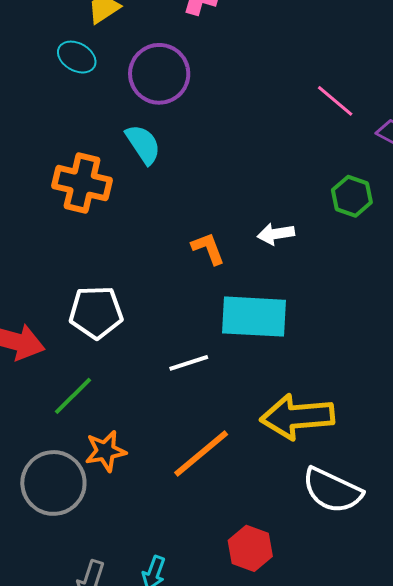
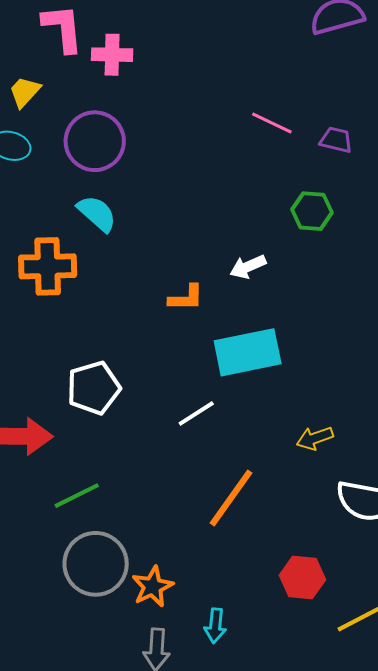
orange L-shape: (208, 248) -> (186, 298), turned 126
green line: (73, 396) -> (77, 496), moved, turned 33
yellow arrow: (297, 417) -> (315, 438), size x0.5
orange star: (106, 451) -> (153, 587), moved

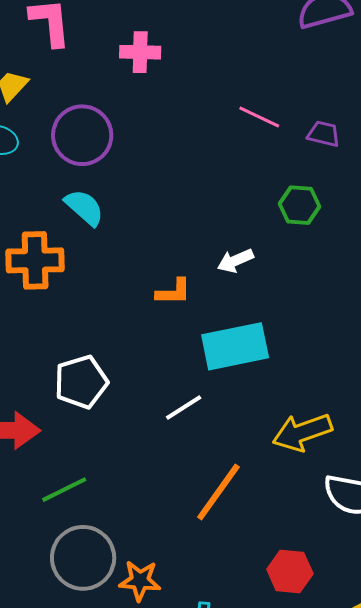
pink cross: (112, 55) -> (140, 52), moved
yellow arrow: (315, 438) -> (302, 432), size x1.6
orange star: (153, 587) -> (140, 581), turned 30

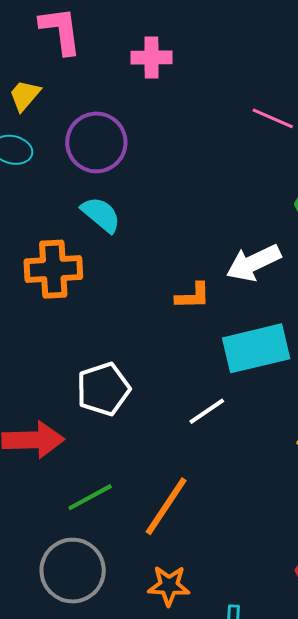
white arrow: (235, 261) -> (254, 263), size x1.5
orange line: (218, 492) -> (166, 506), moved
gray circle: (83, 558) -> (73, 571), moved

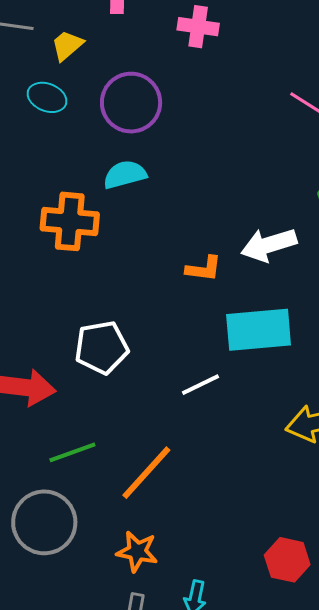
cyan semicircle: (101, 215) -> (125, 175), turned -63

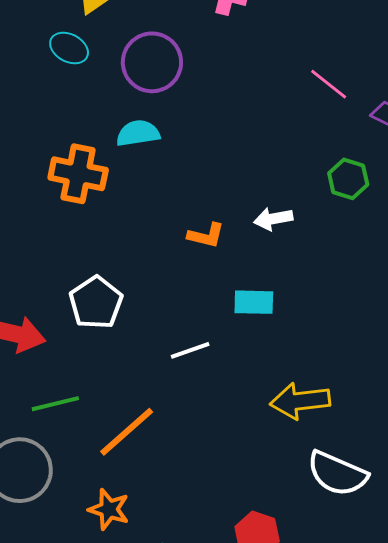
white arrow: (269, 245) -> (273, 219), size x0.7
cyan rectangle: (259, 330) -> (254, 302), size x0.6
white pentagon: (102, 347) -> (96, 303), turned -30

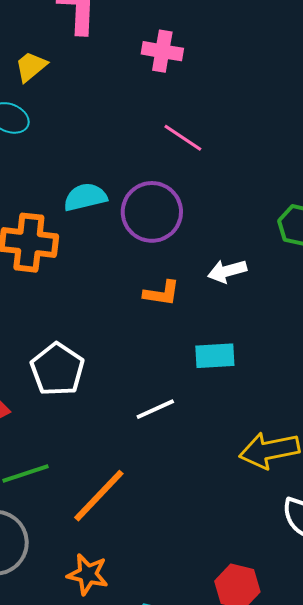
purple circle: (152, 62) -> (152, 212), moved
pink line: (329, 84) -> (183, 138), moved

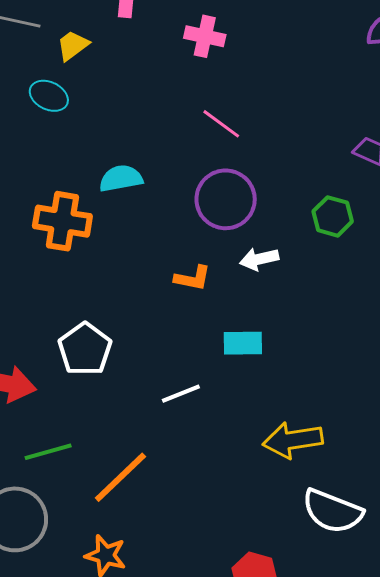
purple circle: (152, 212) -> (226, 199), moved

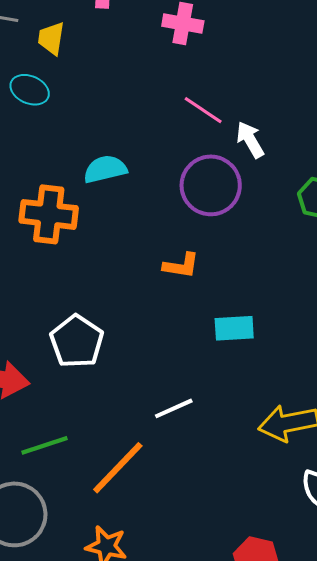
yellow trapezoid: (73, 45) -> (51, 38), turned -42
white arrow: (259, 259) -> (250, 140), moved, turned 75
white line: (181, 394) -> (174, 408), moved

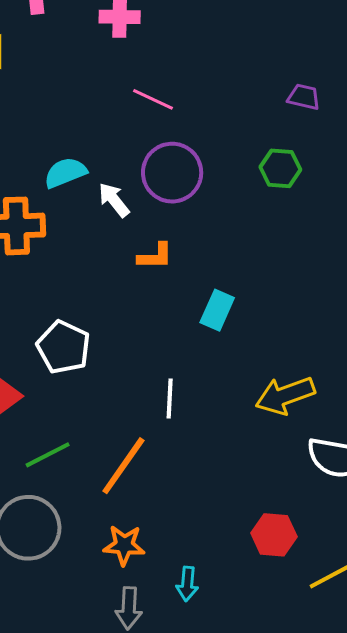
white arrow: (250, 140) -> (114, 200), moved
cyan rectangle: (234, 328) -> (217, 310), turned -54
white line: (174, 408) -> (170, 399), turned -54

